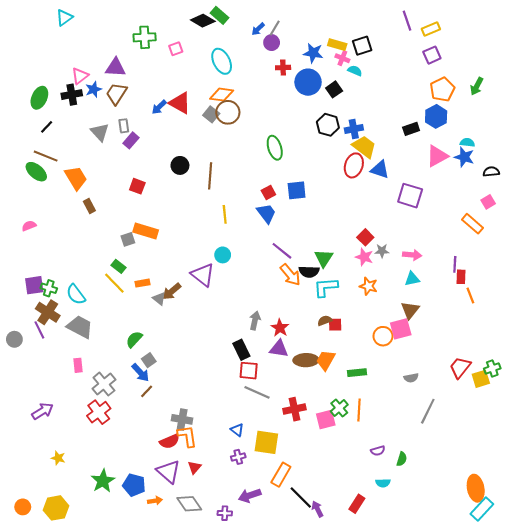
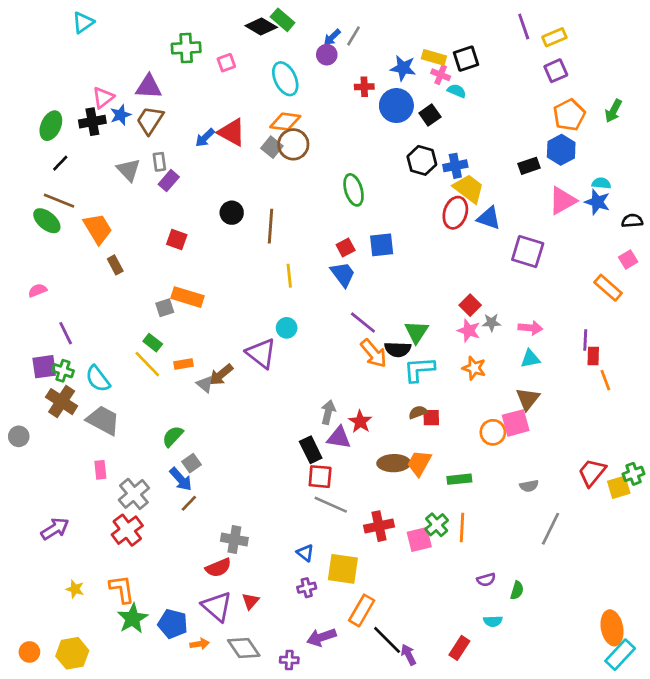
purple circle: (272, 43) -> (327, 55), moved
purple line: (39, 330) -> (66, 333), moved
purple triangle: (279, 349) -> (339, 438), moved
orange L-shape: (187, 436) -> (122, 589), moved

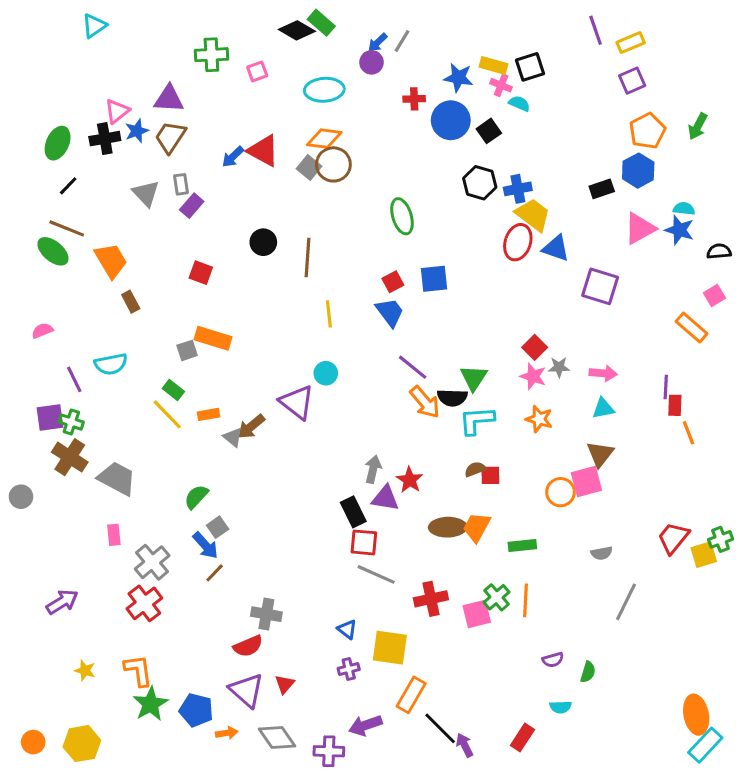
cyan ellipse: (285, 79) -> (324, 90), turned -68
cyan semicircle: (98, 379) -> (111, 364), moved, turned -64
purple cross: (289, 660) -> (329, 751), size x1.4

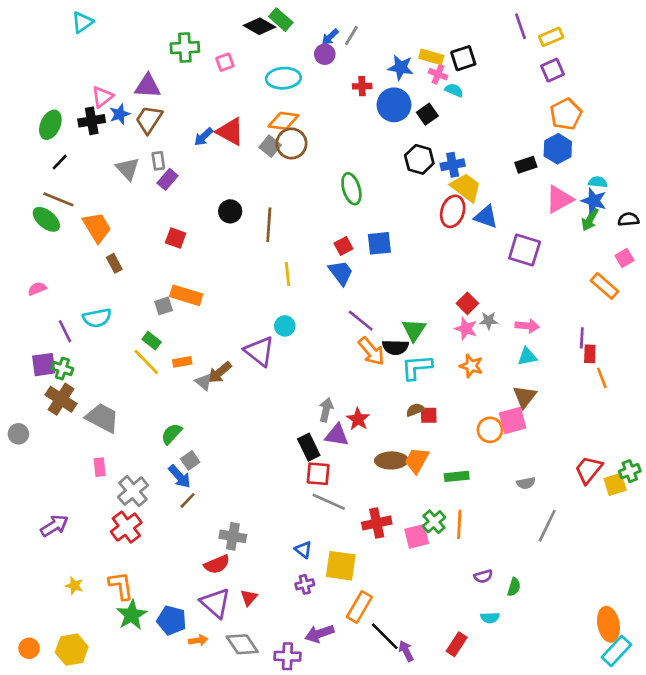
green arrow: (698, 126) -> (590, 219), moved

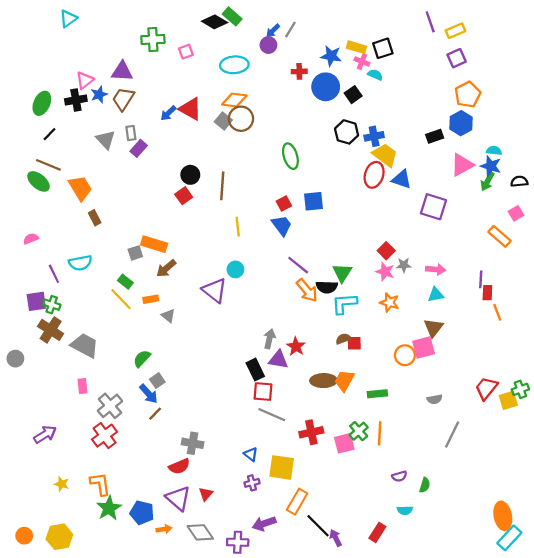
red square: (176, 238) -> (184, 196), moved, turned 35
brown arrow: (220, 373) -> (166, 268), moved

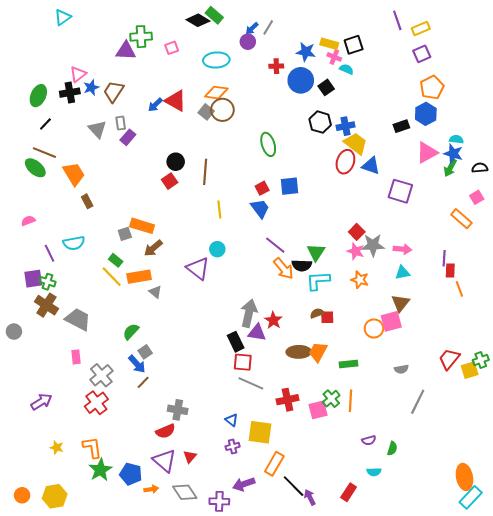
purple triangle: (122, 71) -> (126, 51), moved
gray star: (404, 265) -> (373, 245), size x1.6
orange rectangle: (151, 299) -> (139, 277), size x1.6
gray arrow: (270, 339) -> (249, 313), size x1.5

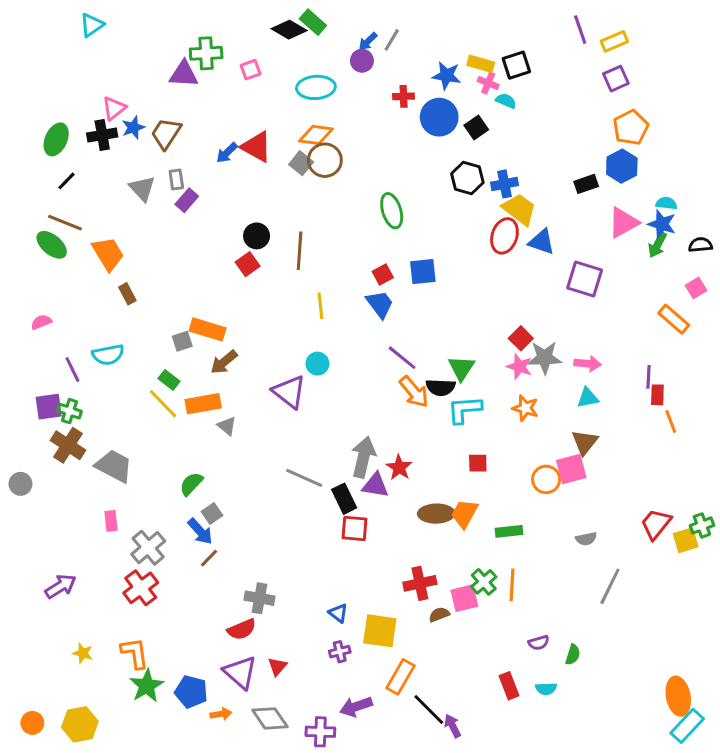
brown semicircle: (317, 313) -> (439, 615), moved
gray line: (251, 383) -> (304, 478), moved
red rectangle: (349, 492) -> (509, 686), moved, turned -54

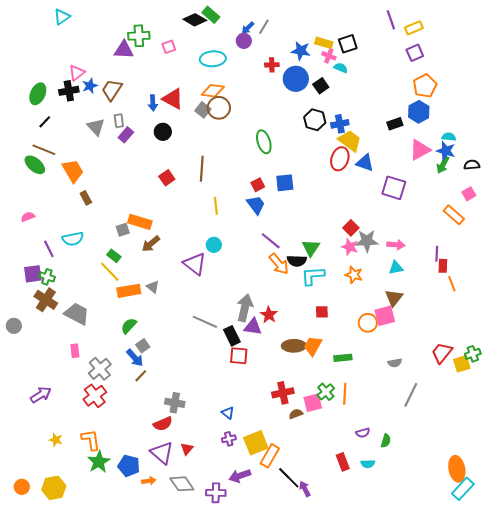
blue arrow: (227, 153) -> (153, 103), turned -49
black circle: (257, 236) -> (163, 132), moved
orange rectangle: (203, 404) -> (129, 291), moved
yellow square: (380, 631) -> (256, 443), moved, turned -30

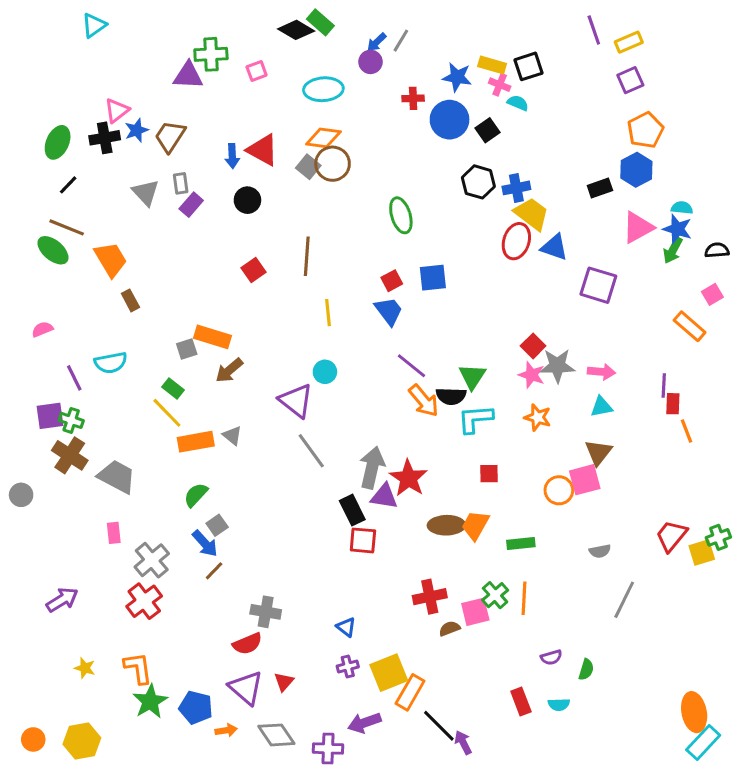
red star: (269, 315) -> (408, 478), size x1.4
gray line: (205, 322) -> (311, 451), moved, turned 30

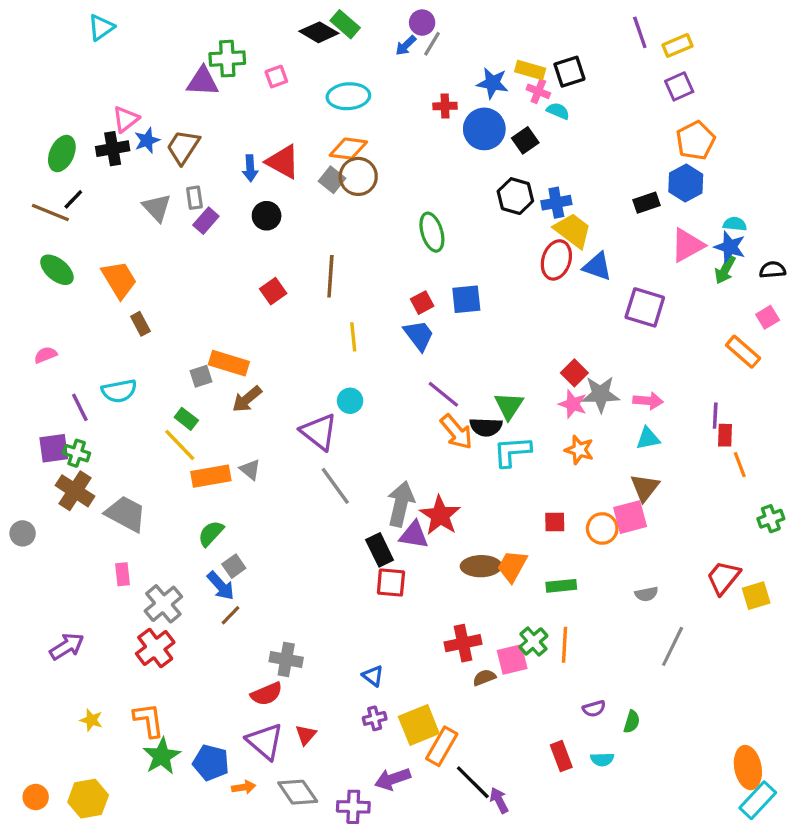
purple circle: (371, 62) -> (422, 23), moved
brown line: (67, 227) -> (50, 212), moved
red square: (489, 474) -> (555, 522), moved
green cross: (718, 537) -> (771, 519), moved

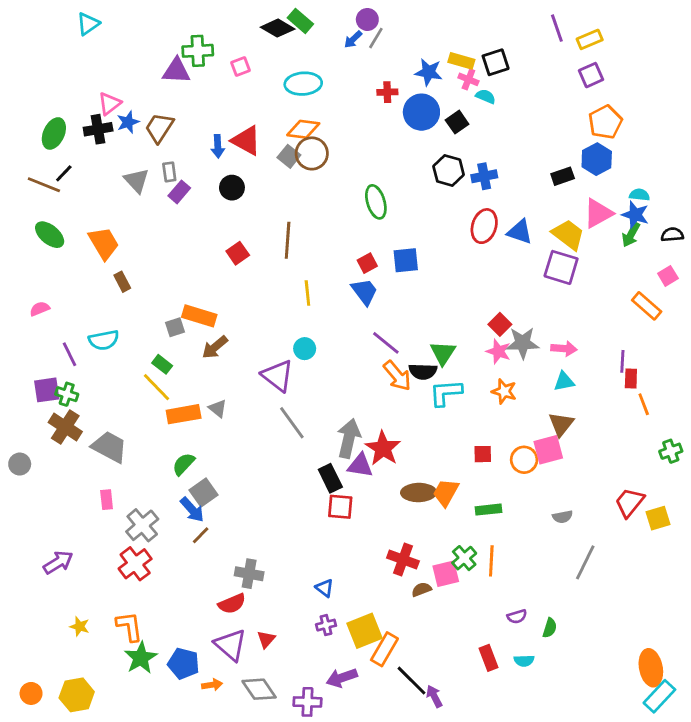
yellow trapezoid: (573, 230) -> (568, 235), moved
gray square: (234, 566) -> (203, 493), size x1.4
red cross: (463, 643) -> (403, 559), turned 32

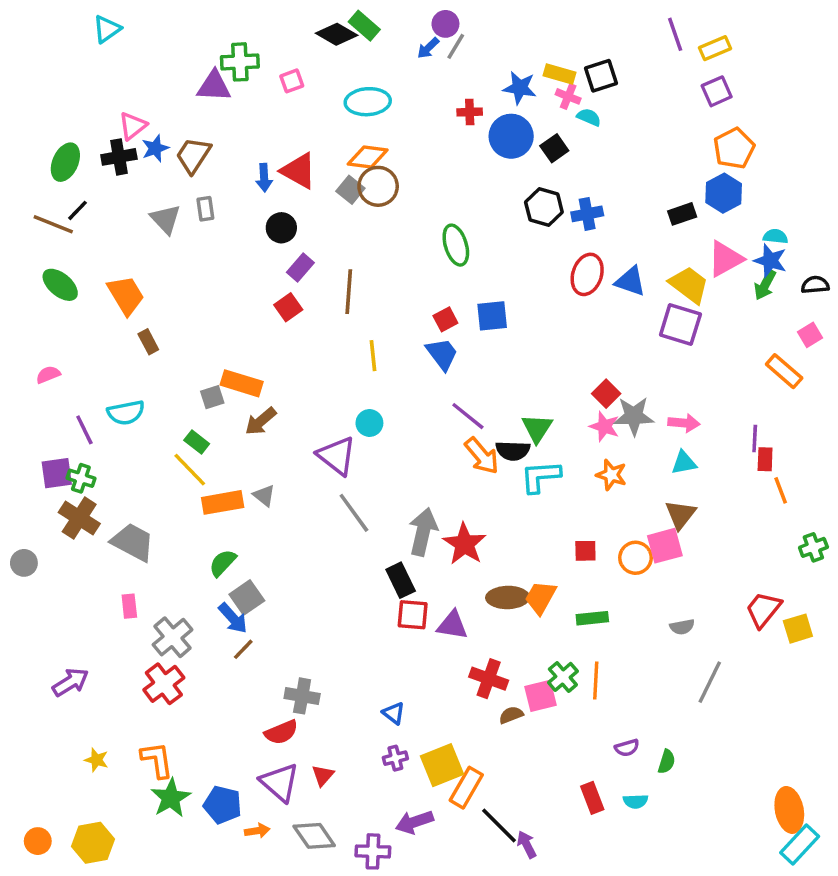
purple rectangle: (179, 192) -> (300, 268), moved
purple triangle: (360, 465) -> (452, 625), moved

